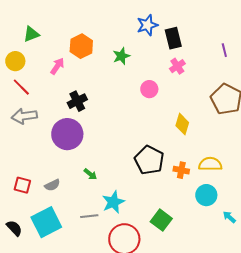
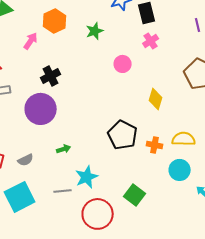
green arrow: (90, 174) -> (64, 149), turned -56

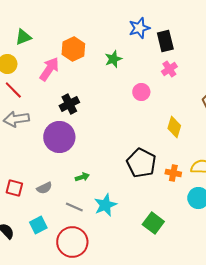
pink arrow: (31, 41) -> (49, 69), size x1.4
gray line: (63, 191) -> (74, 207), moved, turned 30
cyan square: (20, 197) -> (38, 225), size x0.6
red circle: (98, 214) -> (72, 242), moved

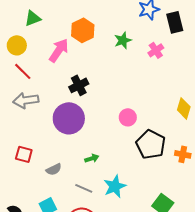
pink cross: (169, 69) -> (156, 50), moved
pink circle: (141, 92) -> (128, 117), moved
red square: (14, 188) -> (24, 154), moved

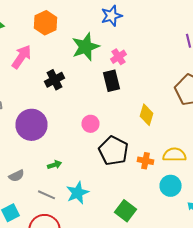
black rectangle: (175, 22) -> (112, 81), moved
orange hexagon: (83, 30) -> (46, 23), moved
green star: (123, 40) -> (86, 47), size x1.6
black cross: (79, 85) -> (54, 80), moved

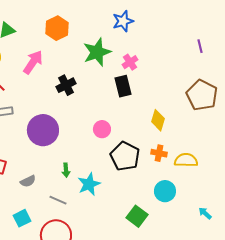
orange cross: (146, 161) -> (159, 153), moved
green arrow: (54, 165) -> (66, 170), turned 104
cyan circle: (170, 186) -> (165, 191), moved
cyan star: (78, 193) -> (89, 184), moved

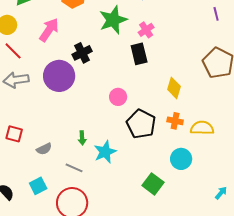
purple circle: (43, 130) -> (59, 76), moved
cyan arrow: (205, 213) -> (221, 193), moved, turned 88

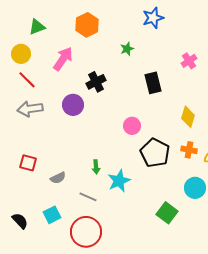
green star: (113, 20) -> (127, 49), size x0.5
pink cross: (146, 30) -> (189, 61), moved
purple circle: (59, 76) -> (73, 105), size x0.7

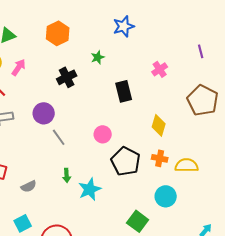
pink arrow: (63, 59) -> (19, 67), moved, size x0.7
black cross: (96, 82) -> (67, 77), moved
gray line: (88, 197) -> (59, 137), moved, turned 30

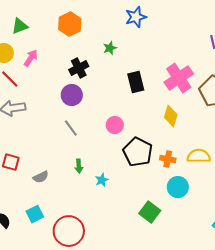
pink cross: (160, 69) -> (179, 78), moved, size x1.8
purple circle: (44, 113) -> (72, 95), moved
orange cross: (160, 158) -> (168, 159), moved
cyan star: (90, 189) -> (102, 180), size x0.6

